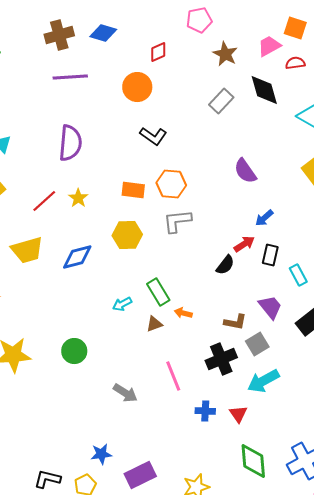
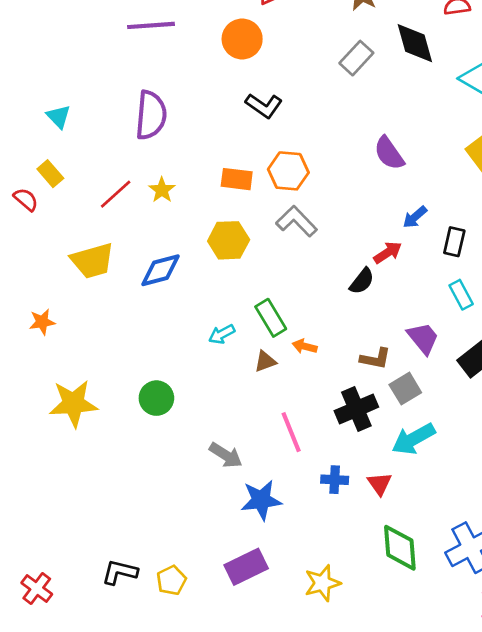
gray L-shape: (177, 221) -> (297, 221), turned 52
black rectangle: (270, 255) -> (454, 242), moved
blue star: (101, 454) -> (261, 500), moved, size x1.4

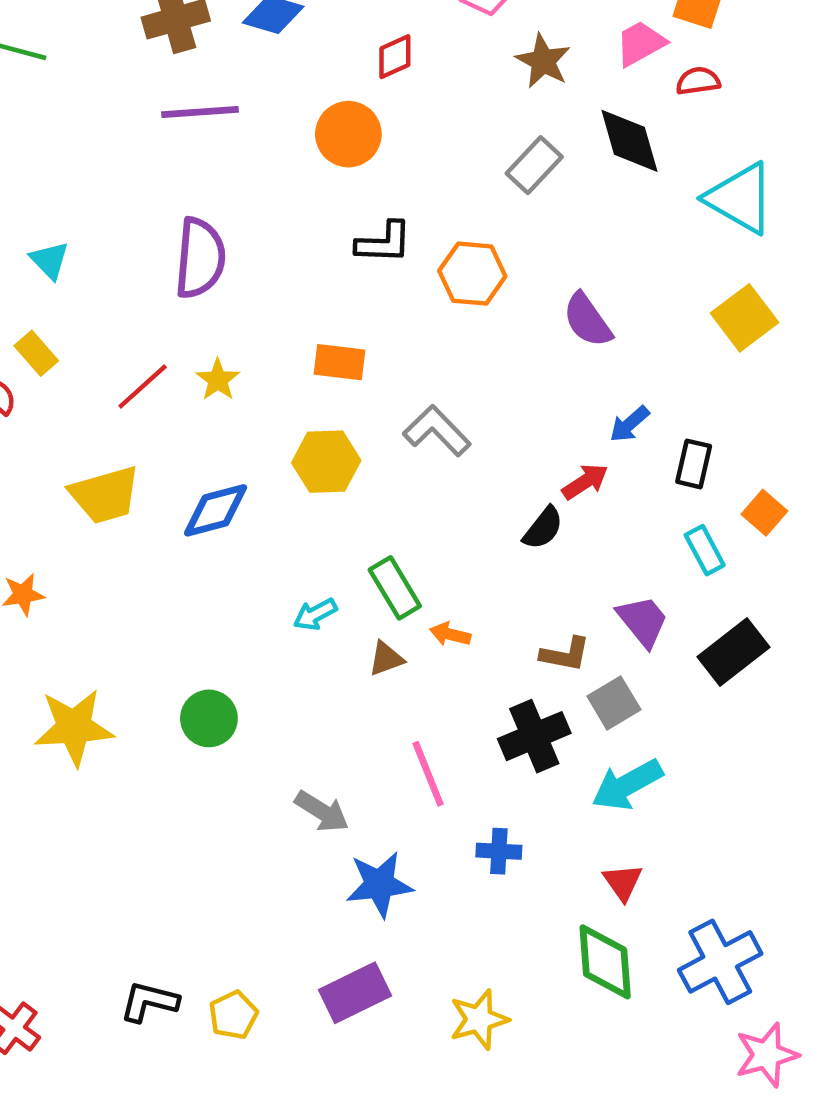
black L-shape: (264, 106) -> (384, 243), turned -33
orange hexagon: (288, 171) -> (472, 274), moved
red triangle: (379, 484) -> (623, 882), moved

